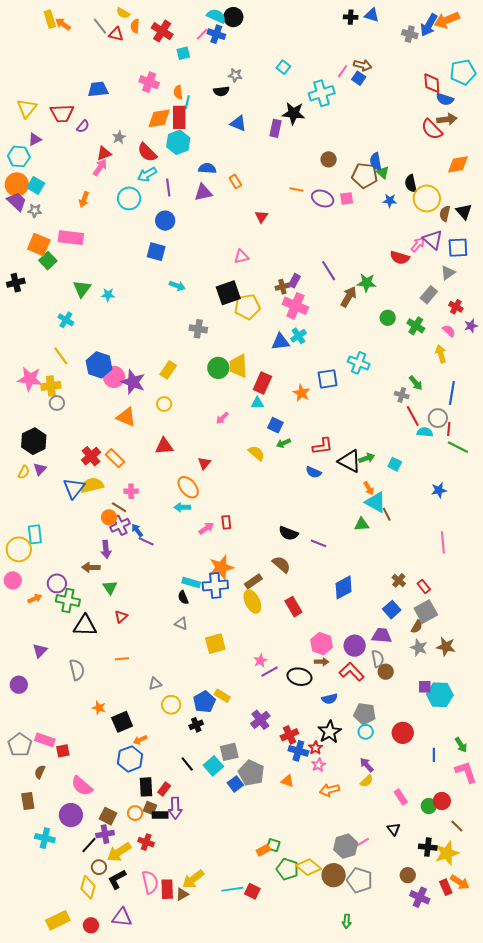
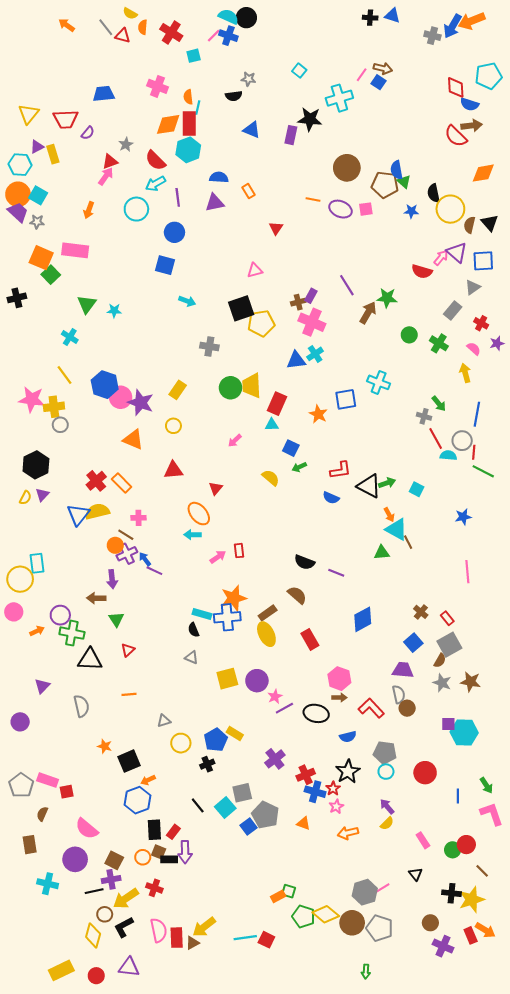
yellow rectangle: (50, 19) -> (53, 154), moved
brown circle: (329, 159) -> (347, 168), size x1.6
purple circle: (355, 646) -> (257, 681), moved
black line: (89, 845) -> (94, 891), turned 36

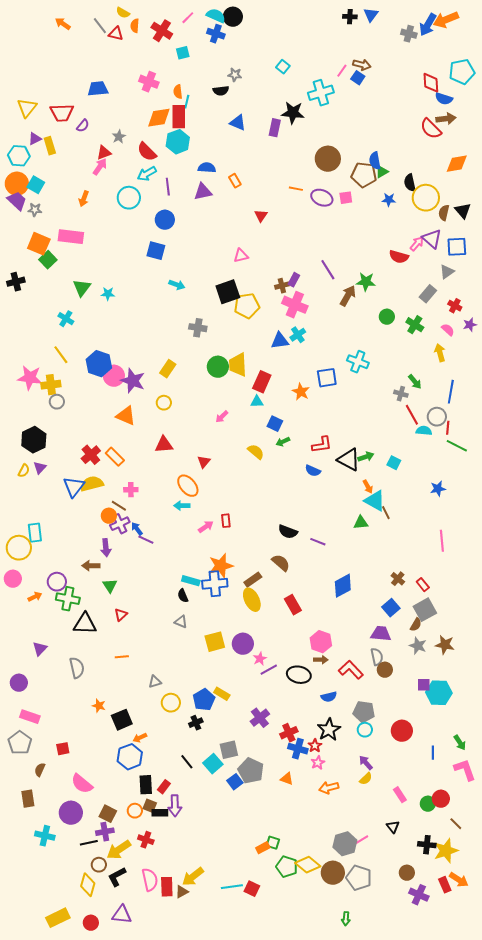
blue triangle: (392, 16) -> (371, 15), turned 49
pink line: (214, 36) -> (188, 18), moved
green triangle: (404, 182) -> (382, 172), turned 48
pink rectangle: (48, 780) -> (30, 717), moved

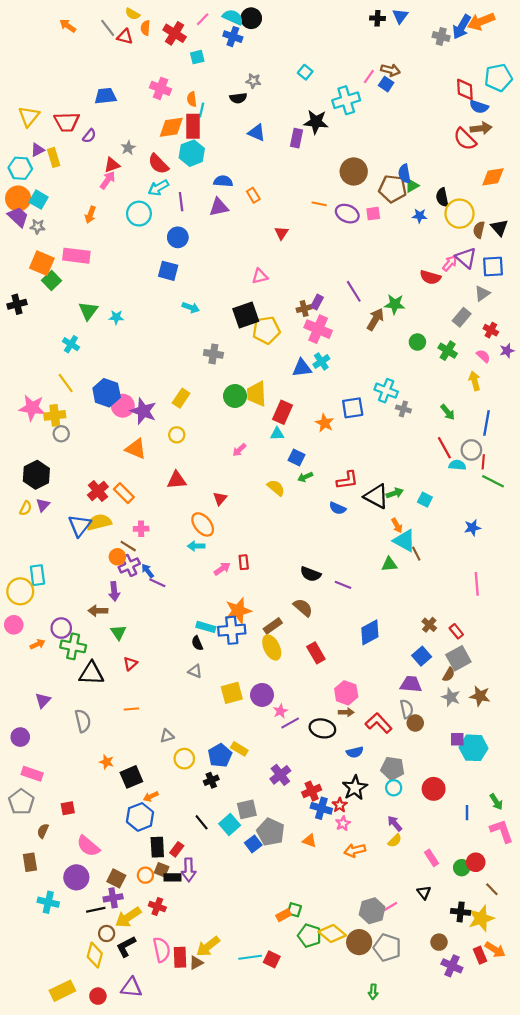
gray cross: (401, 394) -> (403, 409), moved

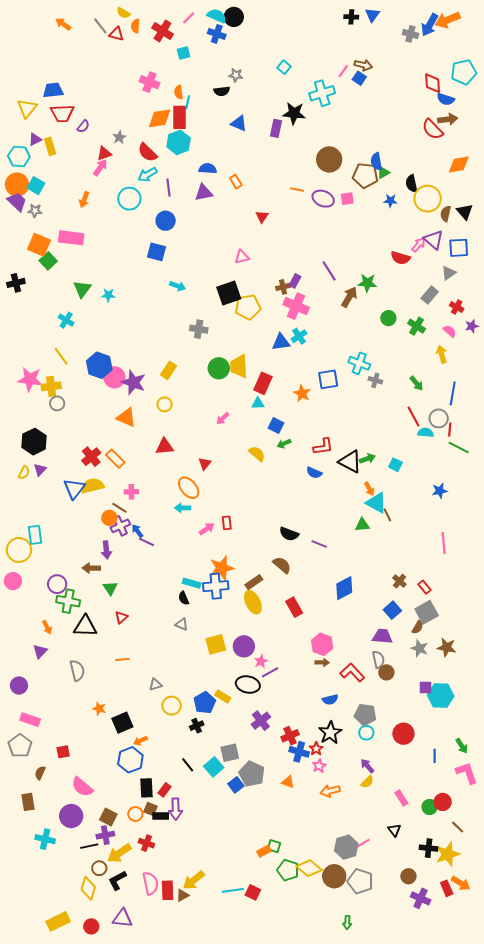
blue trapezoid: (105, 96) -> (53, 90), moved
orange arrow: (37, 644) -> (47, 627), moved, turned 88
black ellipse: (322, 728) -> (248, 685), moved

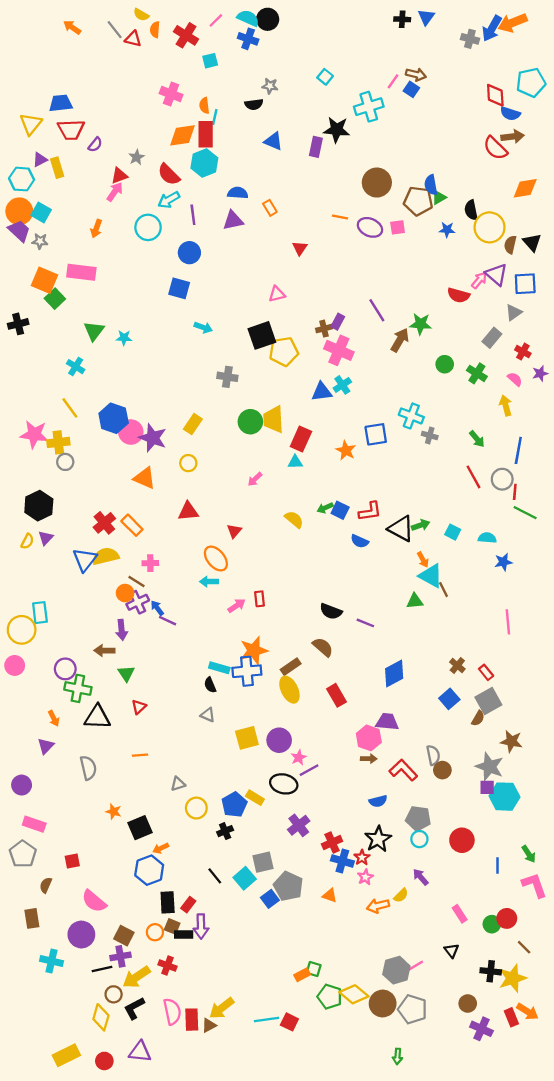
blue square: (276, 425) -> (340, 510), moved
cyan semicircle: (426, 433) -> (487, 538), moved
purple trapezoid: (382, 636) -> (387, 722), moved
gray star: (420, 648) -> (490, 767), moved, size x1.4
yellow semicircle: (367, 782) -> (401, 895), moved

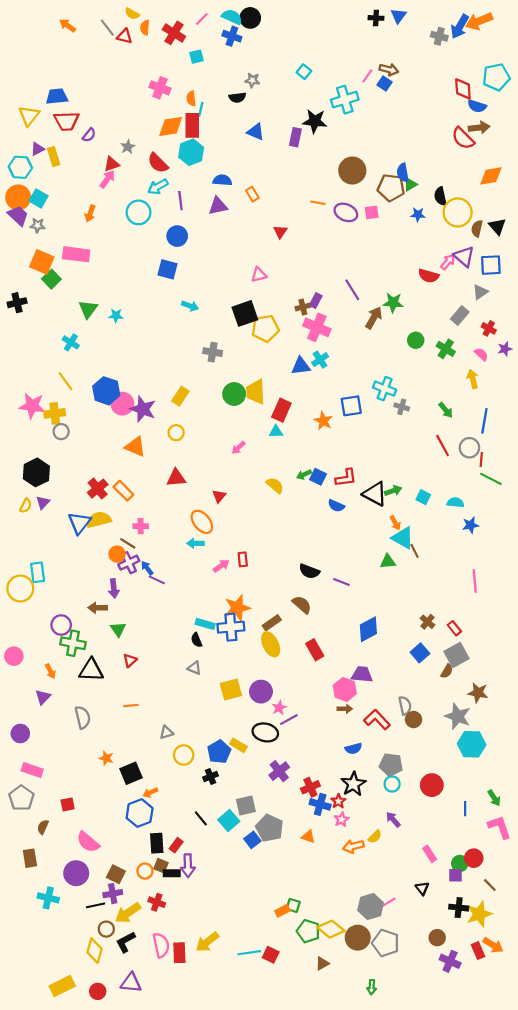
pink circle: (15, 665) -> (14, 656), moved
purple square: (487, 787) -> (455, 875), moved
brown triangle: (209, 1025) -> (322, 963), moved

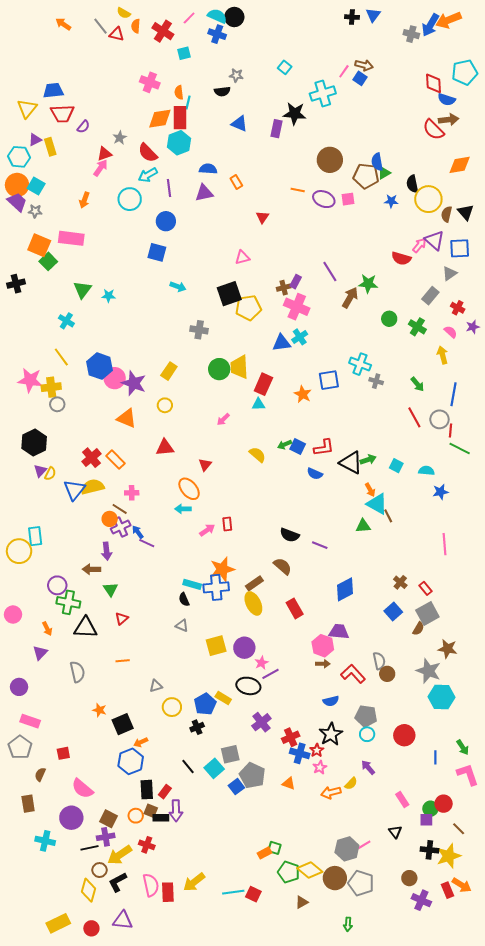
yellow semicircle: (26, 506) -> (50, 474), moved

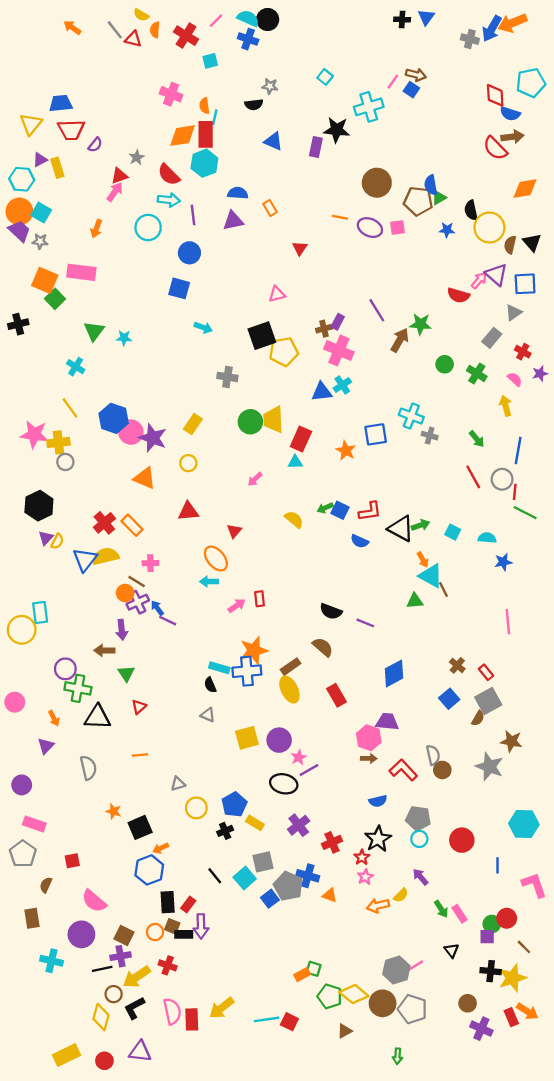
cyan arrow: (148, 175) -> (169, 200), turned -144
cyan hexagon: (442, 697) -> (524, 824), moved
yellow rectangle: (223, 698) -> (255, 823), moved
green arrow: (463, 747) -> (441, 909), moved
blue cross: (300, 753) -> (308, 876), moved

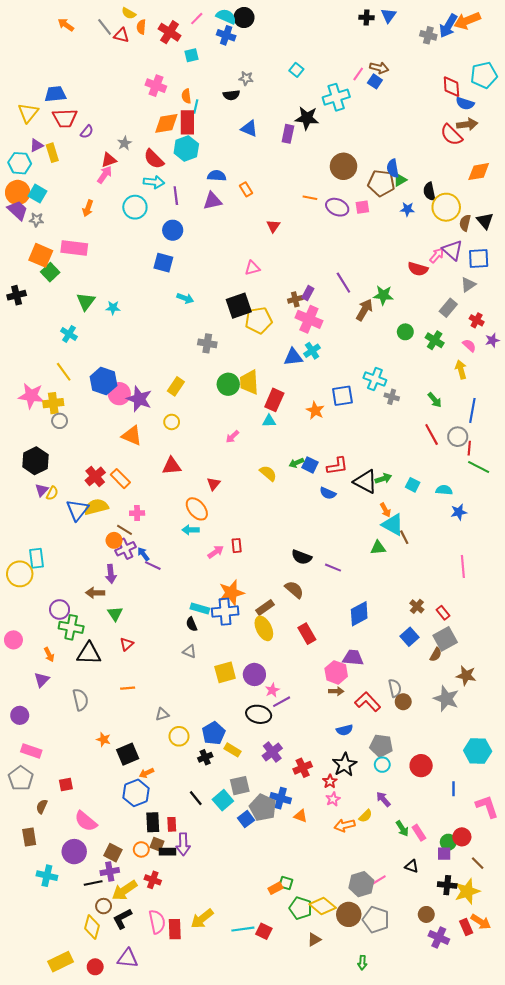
red rectangle: (188, 904) -> (172, 824), turned -40
black triangle: (452, 950) -> (412, 866), turned -32

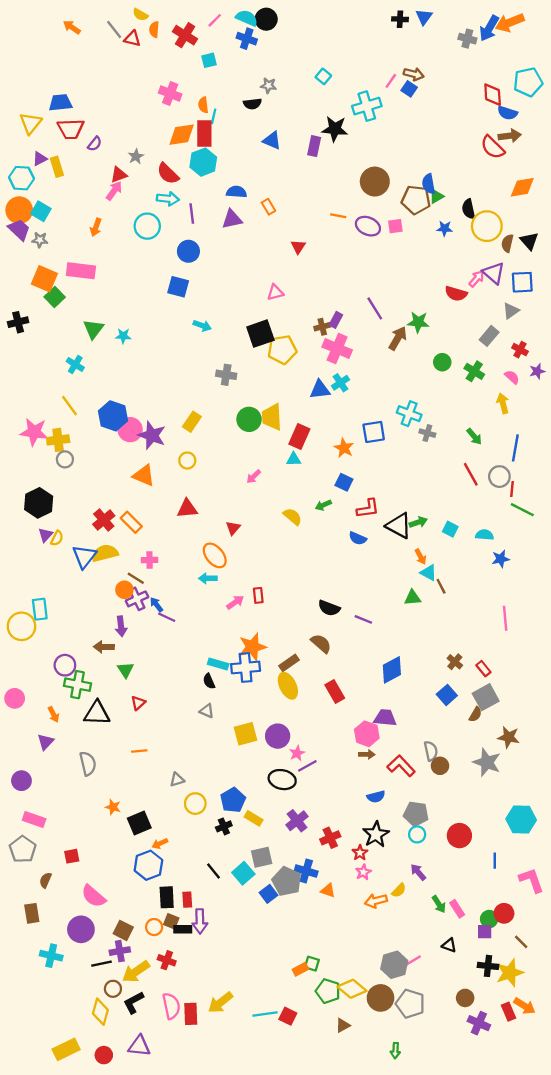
blue square: (310, 465) -> (344, 482), moved
cyan triangle: (393, 525) -> (429, 573), size x0.7

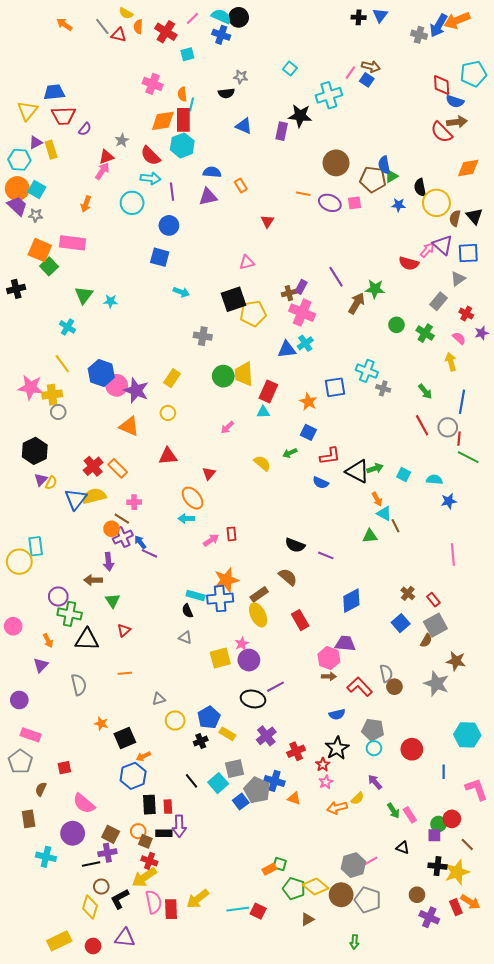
pink star: (297, 753) -> (242, 644), moved
brown square: (171, 921) -> (145, 841), moved
yellow arrow: (136, 972) -> (144, 877), moved

